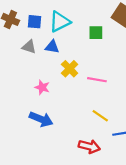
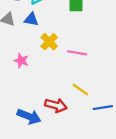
blue arrow: (41, 119) -> (29, 116), moved
red arrow: (89, 146) -> (56, 105), moved

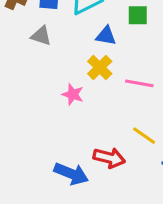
blue triangle: (31, 19) -> (106, 36), moved
pink star: (21, 61) -> (73, 94), moved

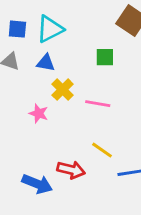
green square: (138, 15) -> (105, 57), moved
blue triangle: (106, 36) -> (46, 63), moved

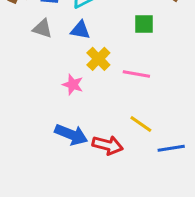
blue arrow: (37, 184) -> (71, 135), moved

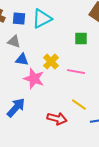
blue triangle: (80, 30) -> (22, 60), moved
pink star: (73, 85) -> (34, 79), size x1.5
blue arrow: (71, 135) -> (16, 108), moved, turned -70

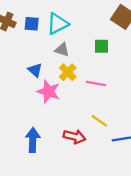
gray triangle: (14, 42) -> (62, 50), moved
blue triangle: (22, 60) -> (35, 70), turned 32
blue arrow: (16, 108) -> (33, 140), moved, turned -40

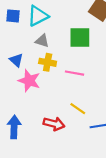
green square: (102, 46) -> (80, 37), size x1.5
yellow cross: (68, 72) -> (48, 62), turned -35

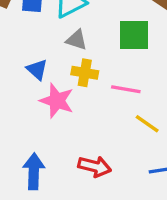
yellow line: (78, 109) -> (147, 124), moved

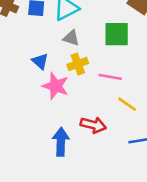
yellow cross: (85, 73) -> (78, 64), turned -30
red arrow: (95, 166) -> (93, 125), moved
blue arrow: (34, 171) -> (61, 142), moved

